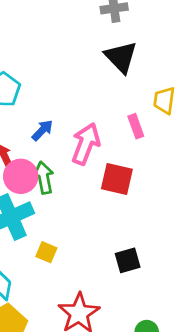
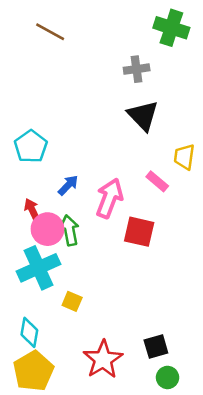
pink rectangle: (136, 126) -> (157, 181), turned -30
black square: (128, 260) -> (156, 347), moved

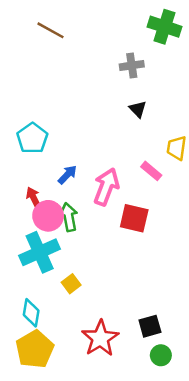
black triangle: (143, 116) -> (138, 109), size x0.6
yellow square: (72, 301) -> (71, 284), turned 30

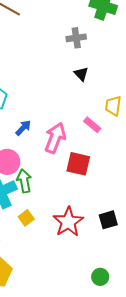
green arrow: (69, 217) -> (24, 181), moved
black square: (150, 326) -> (108, 220), moved
red star: (100, 338) -> (68, 222), moved

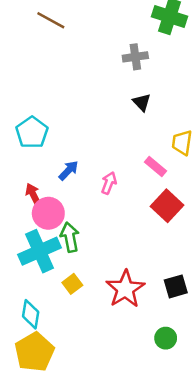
pink arrow: (55, 138) -> (109, 183), size x0.6
red square: (78, 164) -> (167, 206), moved, turned 30
green circle: (100, 277) -> (166, 338), moved

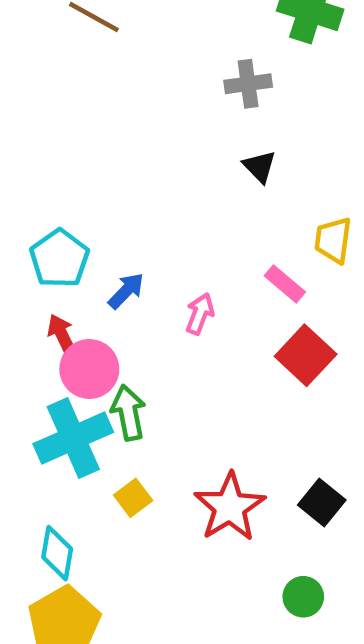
cyan pentagon: (32, 133) -> (59, 259), moved
black square: (176, 286) -> (322, 502), turned -35

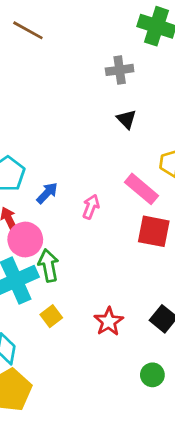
pink rectangle: (285, 284) -> (141, 189), size x1.4
red square: (306, 355) -> (154, 231), turned -32
red star: (230, 507) -> (109, 322), size x0.7

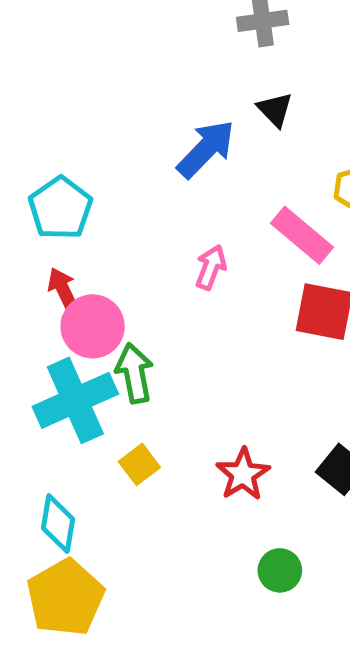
blue arrow: (47, 193) -> (206, 149), moved, size x1.5
green circle: (152, 375) -> (280, 570), moved

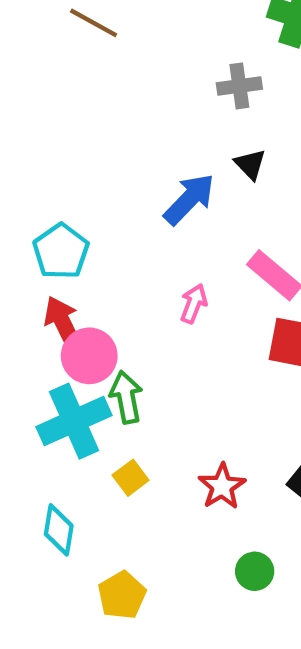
red arrow: (63, 289) -> (63, 323), size x1.4
yellow pentagon: (65, 597) -> (122, 595), moved, size x0.7

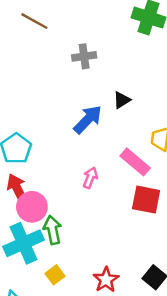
gray cross: (239, 86) -> (84, 56), moved
black triangle: (250, 164) -> (122, 100), turned 42

